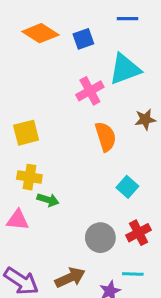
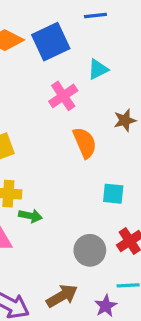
blue square: (83, 39) -> (51, 42), size x1.6
cyan triangle: (125, 69) -> (98, 69), size x0.6
cyan square: (127, 187) -> (113, 194), turned -30

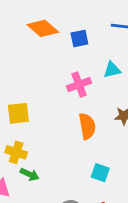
blue square: (51, 42) -> (79, 38), size x0.6

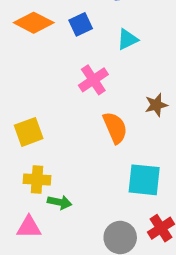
cyan triangle: (112, 70) -> (127, 39), moved
cyan square: (100, 173) -> (144, 180), size x1.5

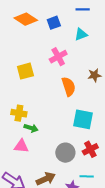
yellow square: (29, 132) -> (25, 71), moved
pink triangle: (29, 227) -> (21, 146), moved

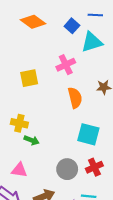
blue square: (54, 23) -> (72, 26), moved, turned -32
cyan triangle: (81, 34) -> (92, 42), size x1.5
pink triangle: (21, 146) -> (19, 170), moved

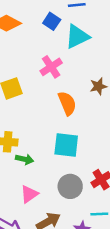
cyan square: (88, 134) -> (66, 145), moved
pink triangle: (19, 170) -> (29, 194), moved, turned -35

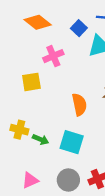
pink cross: (51, 67) -> (53, 56), moved
green arrow: (25, 159) -> (41, 139), moved

